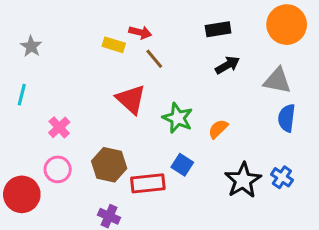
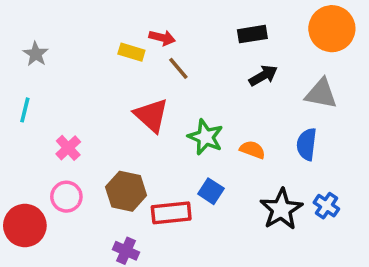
blue semicircle: (287, 118) -> (307, 144), moved
orange semicircle: (218, 129) -> (252, 150), turned 65

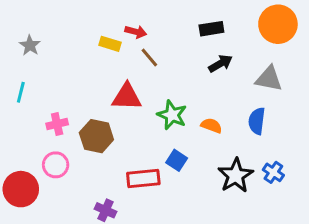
red triangle: (151, 115) -> (127, 97), turned -40
pink cross: (68, 148) -> (57, 124), turned 30
brown hexagon: (126, 191) -> (96, 136), moved

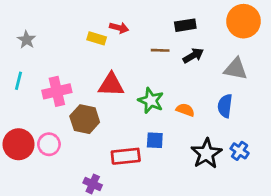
brown line: (149, 57) -> (160, 50), moved, turned -48
pink cross: (57, 124) -> (57, 91), moved, size x1.5
blue square: (177, 160) -> (155, 140), turned -30
red circle: (21, 189) -> (19, 144), moved

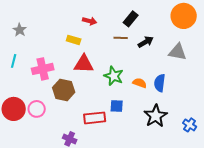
black rectangle: (185, 25) -> (131, 19), moved, turned -42
yellow rectangle: (97, 38) -> (74, 40), moved
blue semicircle: (225, 106) -> (160, 83), moved
blue cross: (240, 151) -> (190, 125), moved

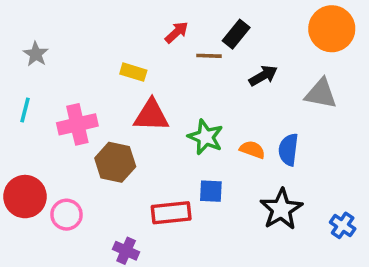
red arrow: (90, 21) -> (177, 32), moved, turned -56
brown line: (121, 38) -> (209, 56), moved
pink circle: (37, 109) -> (67, 215), moved

